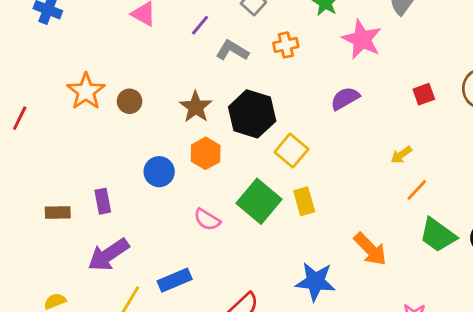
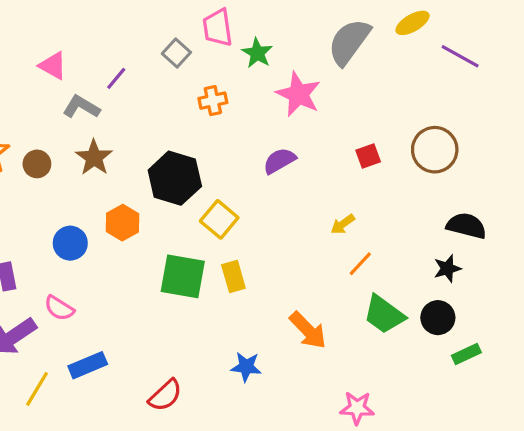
gray L-shape: (232, 51) -> (81, 107), moved
brown star: (196, 107) -> (94, 158), moved
green square: (259, 201) -> (183, 276), turned -30
pink semicircle: (207, 220) -> (59, 308), moved
blue star: (315, 281) -> (246, 367), size x0.7

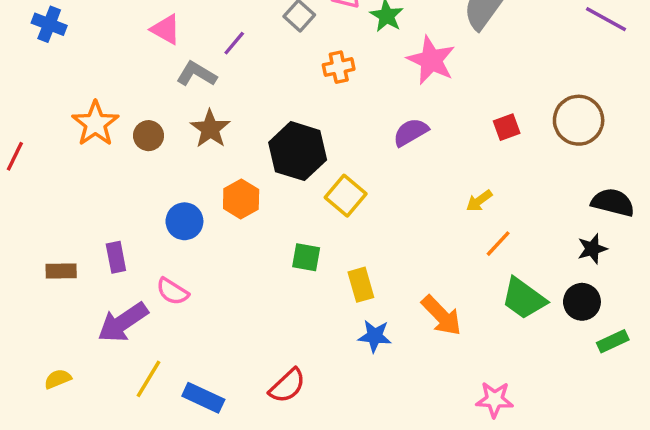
green square: (183, 276) -> (306, 257), size x0.6
yellow rectangle: (233, 276) -> (361, 285), moved
blue rectangle: (88, 365) -> (203, 398), moved, turned 48
blue star: (246, 367) -> (375, 336), moved

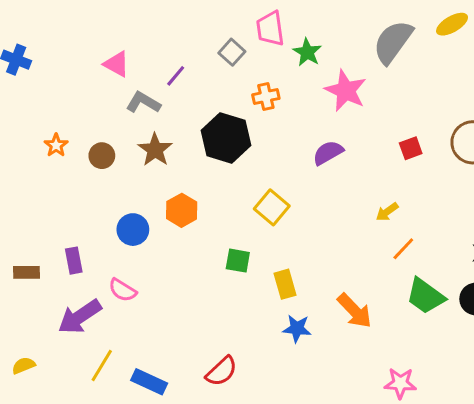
orange star: (95, 124) -> (56, 145), size x0.6
black hexagon: (298, 151) -> (226, 138), moved

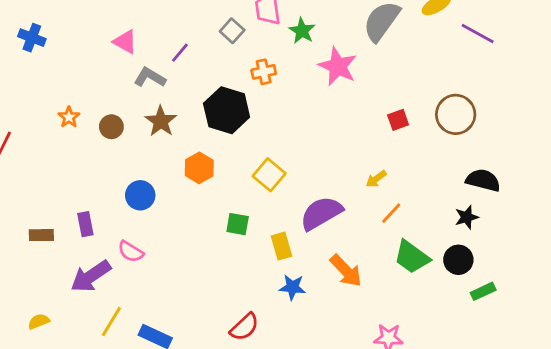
purple semicircle: (328, 153) -> (321, 213), moved, size x1.5
orange hexagon: (182, 210) -> (199, 168), moved
red semicircle: (222, 371) -> (244, 327), moved

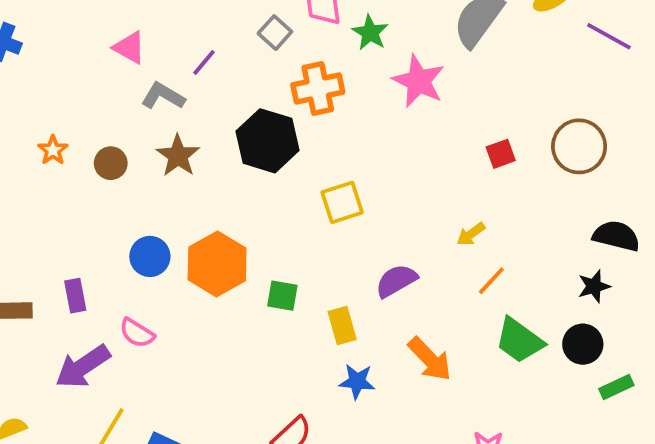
orange cross: (264, 72) -> (318, 89), size x1.5
orange hexagon: (199, 168) -> (217, 264), moved, size x1.5
yellow square: (269, 175) -> (342, 202), moved, turned 32
purple semicircle: (321, 213) -> (396, 281), size x0.7

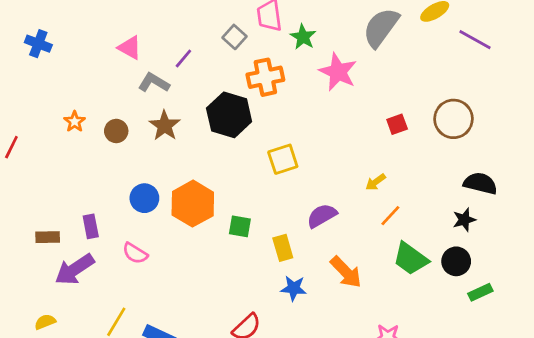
purple arrow: (83, 367) -> (75, 269), moved

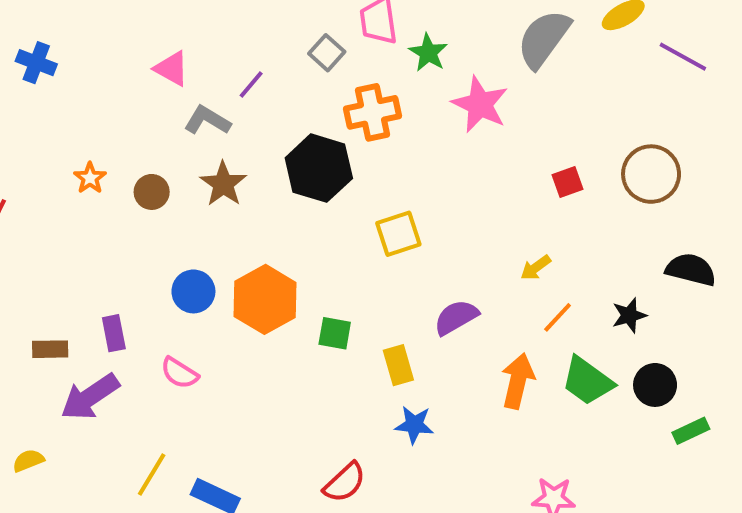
black star: (464, 220) -> (629, 315), moved
orange arrow: (346, 272) -> (518, 381), moved, turned -123
yellow semicircle: (45, 322) -> (28, 461), moved

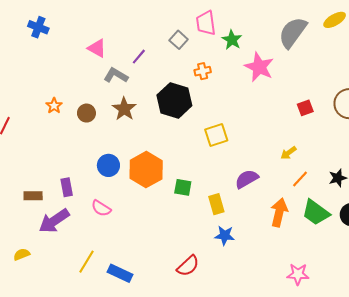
blue cross: (36, 63) -> (38, 27), moved
orange cross: (372, 112) -> (203, 71), size x0.6

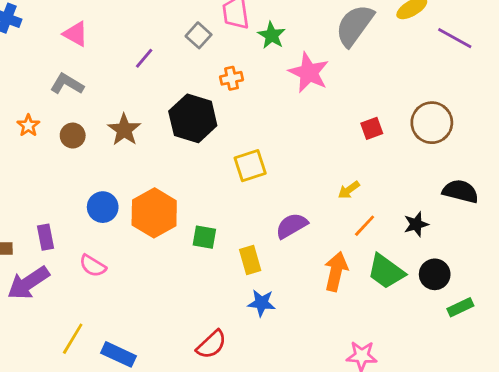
pink triangle: (97, 48) -> (76, 34), moved
gray L-shape: (116, 75) -> (67, 84), moved

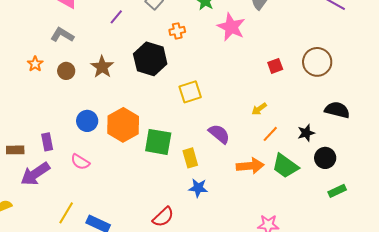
purple semicircle: (292, 226) -> (219, 134), turned 70
green square: (204, 237) -> (158, 142), size x1.6
orange arrow: (336, 271) -> (250, 166), turned 72
black circle: (435, 274) -> (325, 158), moved

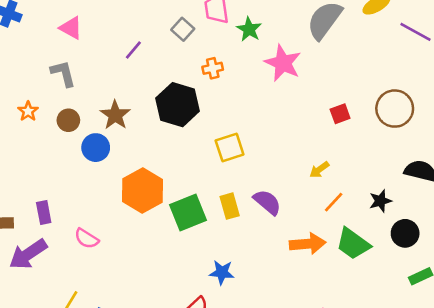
gray L-shape: (62, 35) -> (63, 73), turned 45
blue circle: (87, 121) -> (96, 148), moved
green square: (158, 142) -> (188, 213), turned -32
yellow rectangle: (190, 158) -> (230, 206), moved
blue star: (198, 188) -> (222, 272), moved

